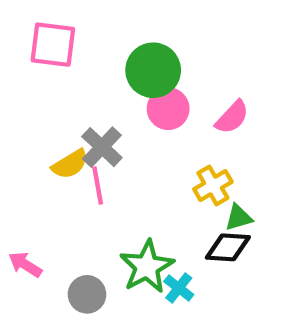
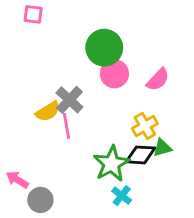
pink square: (53, 45) -> (33, 14), moved, size x0.6
black diamond: (228, 247) -> (141, 155), moved
green star: (147, 267) -> (112, 164), moved
gray circle: (87, 294) -> (40, 200), moved

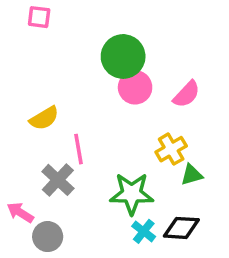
gray cross: (69, 100) -> (58, 180), moved
yellow semicircle: (48, 111) -> (44, 118), moved
black diamond: (141, 155) -> (181, 228), moved
green star: (112, 164) -> (132, 194), turned 30

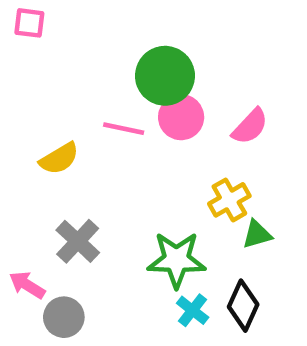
pink square: (39, 17) -> (29, 23), moved
pink line: (78, 149) -> (124, 129), moved, turned -68
black diamond: (181, 228) -> (243, 306), turned -69

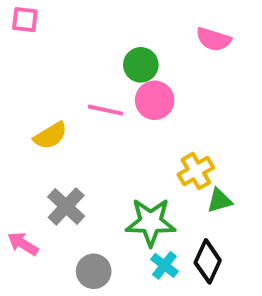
green circle: (165, 76) -> (141, 65), size x0.7
pink semicircle: (250, 126) -> (214, 39), moved, turned 64
gray circle: (64, 317) -> (94, 271), moved

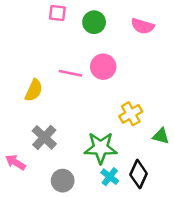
pink square: (25, 20) -> (57, 13), moved
green circle: (141, 65) -> (94, 22), moved
yellow semicircle: (50, 136) -> (34, 90), turned -35
green triangle: (219, 201) -> (161, 136), moved, turned 30

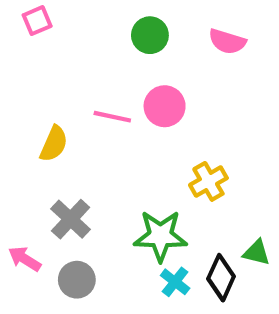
pink square: (57, 13) -> (37, 21), moved, turned -30
green triangle: (161, 136) -> (257, 253), moved
gray circle: (63, 181) -> (77, 280), moved

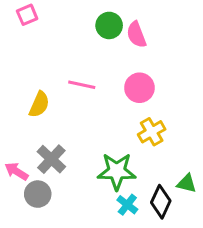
pink semicircle: (227, 41) -> (136, 35), moved, turned 52
pink circle: (165, 106) -> (139, 88), moved
pink arrow: (25, 259) -> (16, 171), moved
gray circle: (77, 280) -> (38, 194), moved

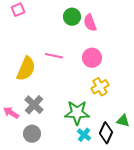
yellow semicircle: (39, 104) -> (26, 69), size x1.4
gray circle: (38, 194) -> (32, 134), moved

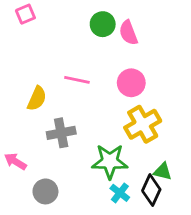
yellow semicircle: (26, 69) -> (37, 99), size x0.7
yellow cross: (100, 87) -> (143, 124), size x1.4
gray cross: (34, 105) -> (61, 133), moved, turned 36
green triangle: (123, 121) -> (163, 171), moved

